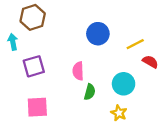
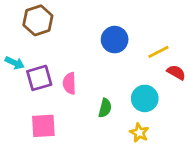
cyan arrow: (13, 42) -> (15, 63), moved, turned 126
pink semicircle: (78, 71) -> (69, 83), moved

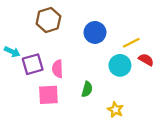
brown hexagon: (38, 20) -> (48, 20), moved
cyan circle: (145, 98) -> (120, 65), moved
pink square: (43, 126) -> (48, 95), moved

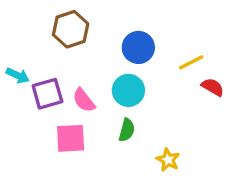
cyan circle: (120, 65) -> (128, 90), moved
pink semicircle: (58, 69) -> (84, 100), turned -36

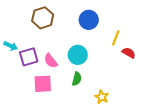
blue circle: (138, 47) -> (89, 20), moved
yellow line: (191, 62) -> (116, 38), turned -42

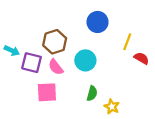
brown hexagon: (43, 18) -> (55, 42), moved
purple square: (29, 57) -> (32, 63), turned 30
green semicircle: (77, 79) -> (92, 93), moved

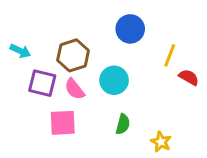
cyan arrow: (12, 51) -> (20, 51), moved
yellow star: (112, 107) -> (161, 142), moved

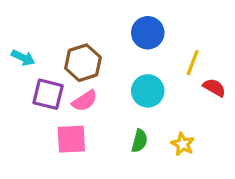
cyan circle: (114, 80) -> (148, 91), moved
pink semicircle: (74, 89) -> (85, 101), turned -85
yellow star: (161, 142) -> (183, 144), moved

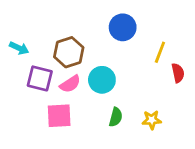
red semicircle: (214, 88) -> (178, 73), turned 48
cyan circle: (148, 91) -> (102, 80), moved
yellow star: (183, 144) -> (152, 120), turned -30

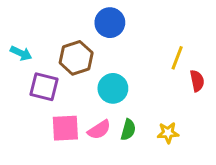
blue circle: (123, 27) -> (110, 23), moved
pink semicircle: (70, 84) -> (99, 130), moved

